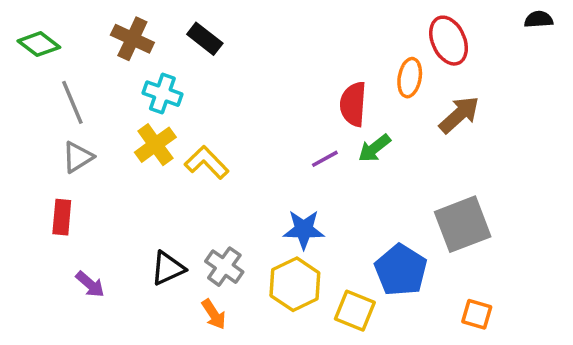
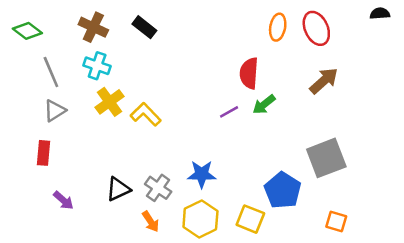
orange ellipse: (410, 78) -> (278, 27), moved
cyan cross: (162, 94) -> (97, 66), moved
blue star: (304, 229) -> (202, 174), moved
yellow hexagon: (295, 284) -> (200, 219), moved

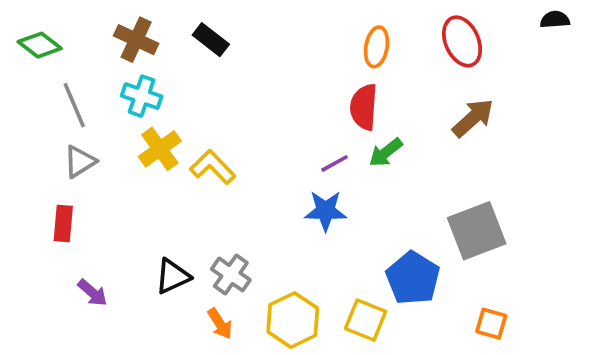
orange ellipse: (278, 27) -> (376, 47), moved
blue star: (202, 174) -> (326, 211), moved

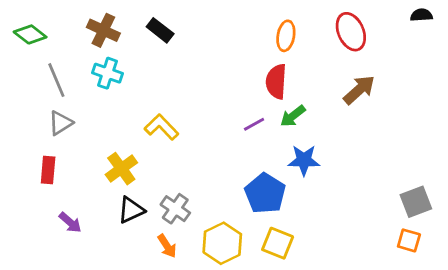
yellow cross: (160, 149) -> (121, 169), moved
blue star: (326, 211) -> (304, 160), moved
gray square: (477, 231) -> (416, 202), moved, size x0.7
blue pentagon: (413, 278) -> (265, 193), moved
orange square: (491, 324) -> (409, 240), moved

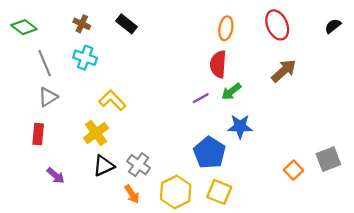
black semicircle: (421, 15) -> (333, 26), moved, turned -35
brown cross: (103, 30) -> (82, 24), size x0.7
yellow L-shape: (161, 127) -> (112, 100), moved
orange square: (409, 240) -> (294, 170), moved, turned 30

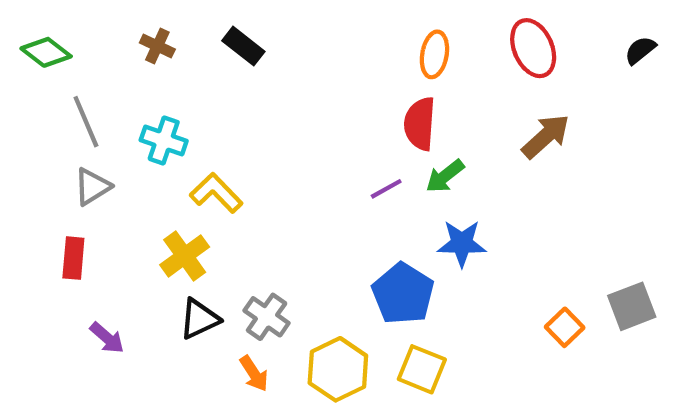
cyan cross: (85, 58) -> (164, 140), moved

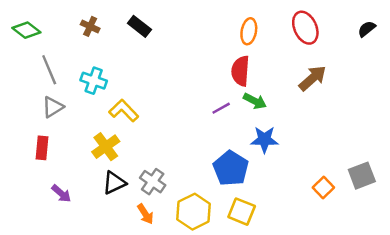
green arrow: (445, 176) -> (255, 101), turned -115

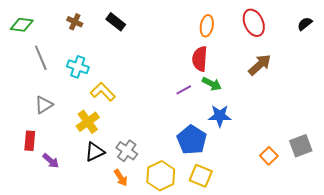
green diamond: (26, 30) -> (22, 25), turned -30
gray triangle: (53, 107) -> (44, 105), moved
red rectangle: (42, 148) -> (30, 141), moved

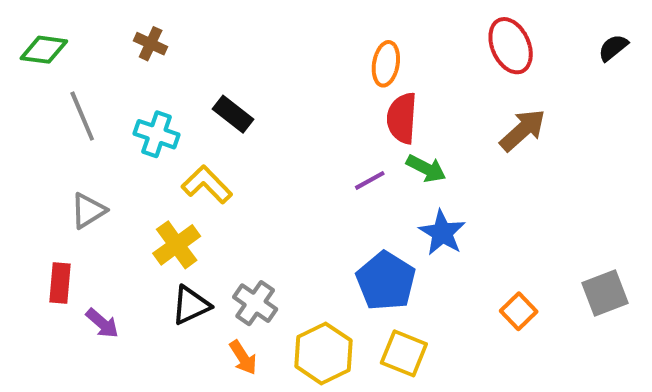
black rectangle: (116, 22) -> (233, 114), moved
orange ellipse: (207, 26) -> (386, 64), moved
blue star: (220, 116) -> (442, 233), turned 30
orange square: (269, 156) -> (519, 311), moved

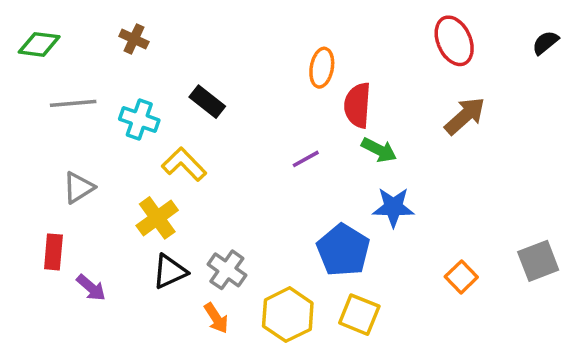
orange ellipse: (386, 64) -> (322, 68), moved
gray line: (82, 116) -> (73, 103), turned -72
purple line: (370, 180) -> (306, 159), moved
blue star: (442, 233) -> (393, 207), turned -30

